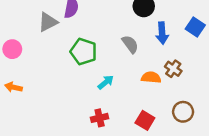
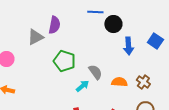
gray semicircle: (130, 44) -> (95, 72), moved
brown cross: (173, 69) -> (143, 82), moved

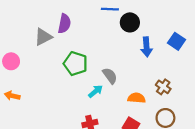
orange semicircle: (119, 82) -> (137, 98), moved

